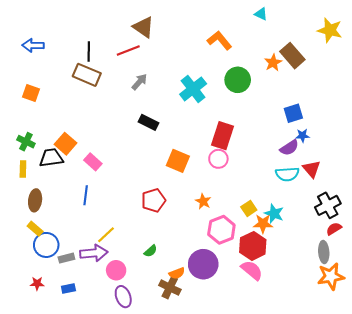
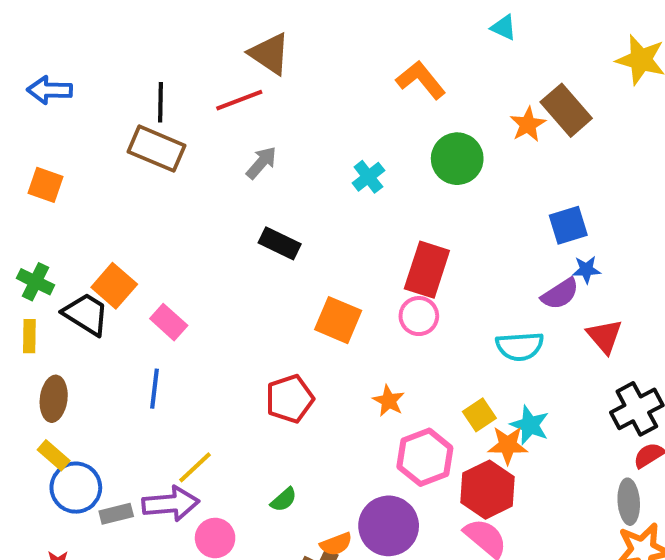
cyan cross: (193, 89) -> (368, 177), size x0.6
black trapezoid: (51, 158) -> (86, 314), turned 40
cyan semicircle: (287, 174) -> (520, 346), moved

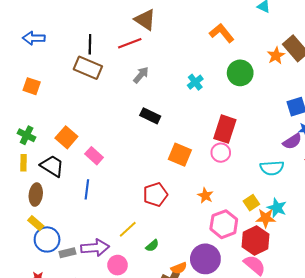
black trapezoid: (86, 314) -> (52, 166), moved
yellow line: (195, 467) -> (128, 229), moved

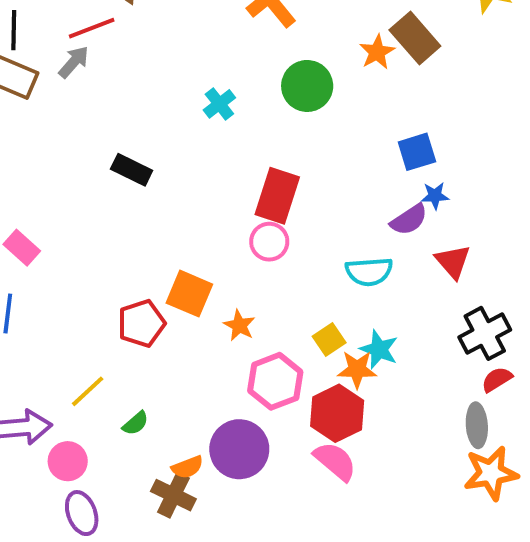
gray arrow: (141, 75) -> (74, 62), moved
orange square: (180, 155) -> (189, 294), moved

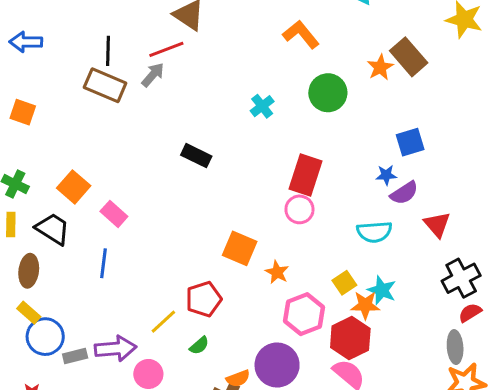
blue star: (435, 196) -> (386, 175), moved
red pentagon: (142, 323) -> (204, 299), moved

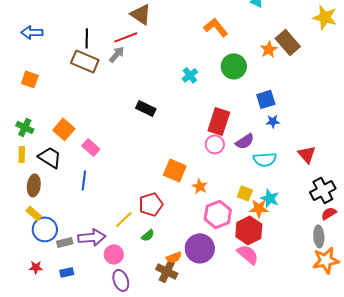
blue square: (410, 142) -> (266, 99), moved
purple semicircle: (404, 193) -> (245, 141), moved
yellow square: (344, 283) -> (245, 193), turned -35

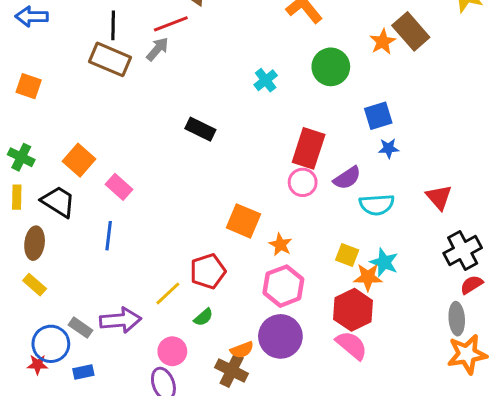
pink hexagon: (218, 214) -> (283, 286), moved
blue circle: (45, 229) -> (51, 344), moved
gray rectangle: (65, 242) -> (80, 328), turned 49
pink circle: (114, 254) -> (172, 351), moved

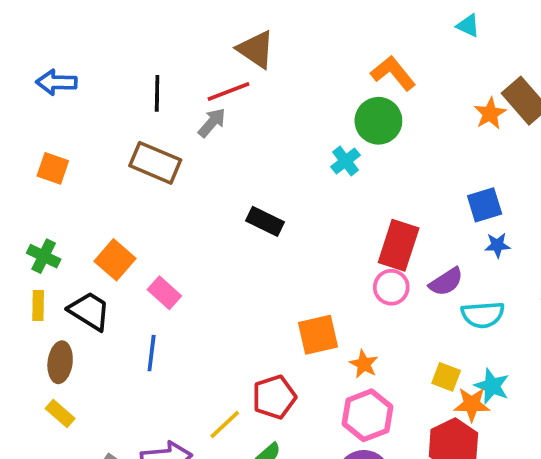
brown rectangle: (110, 59) -> (155, 163), moved
green circle: (331, 67) -> (378, 121), moved
orange square: (243, 221) -> (318, 335), turned -36

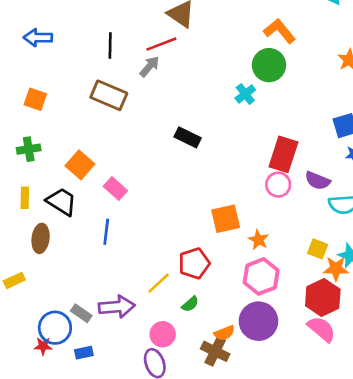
green cross: (44, 256) -> (29, 149), moved, turned -35
purple semicircle: (446, 282) -> (318, 181), turned 55
yellow rectangle: (60, 413) -> (14, 280), moved, turned -66

